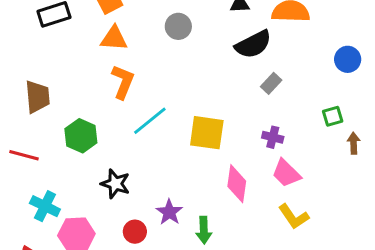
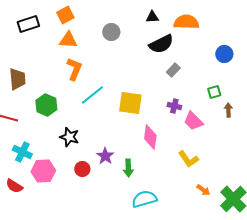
pink trapezoid: (286, 173) -> (193, 121), moved

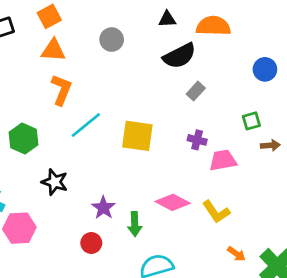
brown arrow: (228, 110) -> (270, 145), turned 88
pink trapezoid: (193, 121) -> (223, 160), turned 125
pink diamond: (150, 137) -> (173, 202), moved, turned -70
red circle: (82, 169) -> (91, 243), moved

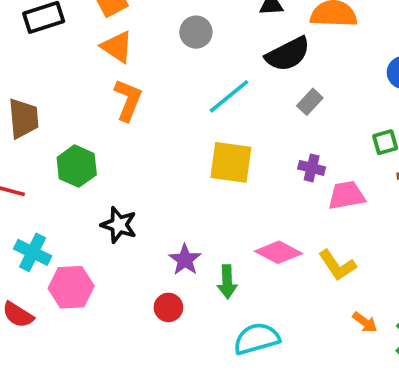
orange triangle: (53, 50) -> (117, 47), turned 30
cyan line: (86, 125) -> (229, 96), moved

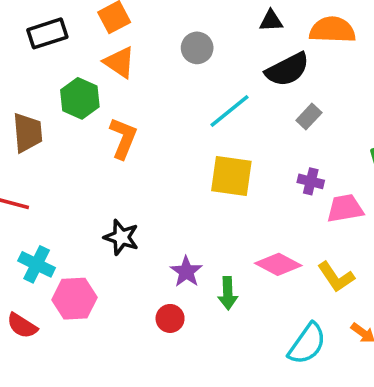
orange L-shape: (128, 100) -> (123, 138), moved
green hexagon: (77, 166) -> (80, 98), moved
cyan semicircle: (257, 339) -> (307, 344), moved, turned 141

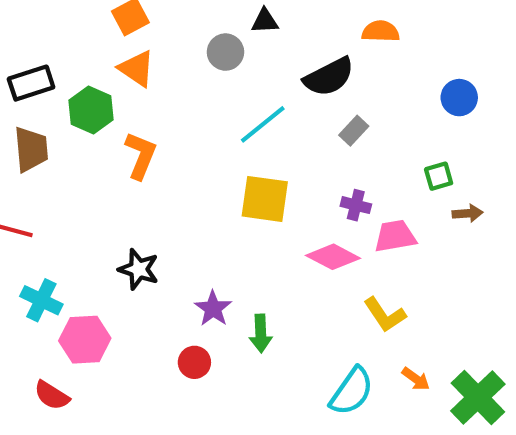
black triangle: (271, 21) -> (265, 21), moved
orange semicircle: (332, 30) -> (381, 31), size x0.7
black rectangle: (47, 33) -> (31, 83), moved
pink diamond: (278, 264) -> (333, 257), moved
red semicircle: (22, 326) -> (52, 395), moved

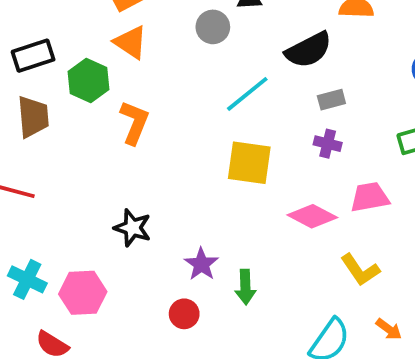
gray rectangle: (354, 131) -> (331, 100), turned 32
purple cross: (356, 205) -> (328, 144), moved
cyan cross: (41, 300) -> (27, 279), moved

